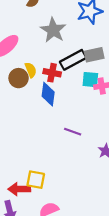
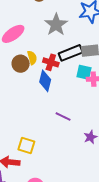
yellow square: (36, 180) -> (26, 145), moved

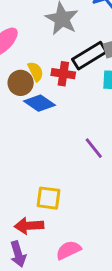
blue diamond: (45, 81) -> (40, 103), moved, turned -60
purple line: (63, 117) -> (94, 148), turned 35

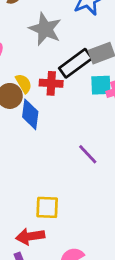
blue diamond: (40, 103) -> (30, 114), turned 68

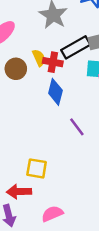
yellow semicircle: (24, 83) -> (39, 58), moved
blue diamond: (30, 114) -> (55, 92), moved

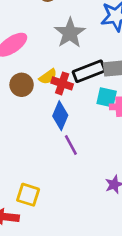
yellow semicircle: (39, 58) -> (48, 77), turned 70
purple line: (77, 127) -> (71, 145), moved

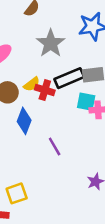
blue diamond: (60, 116) -> (24, 121), moved
yellow square: (28, 195) -> (17, 193), turned -35

